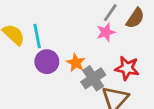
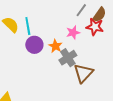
pink star: (106, 32) -> (73, 32), moved
red star: (127, 68) -> (95, 27), moved

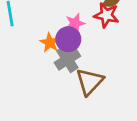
purple circle: (34, 45) -> (68, 39), moved

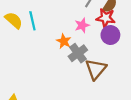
purple circle: (68, 39) -> (110, 35), moved

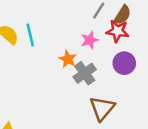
purple circle: (110, 35) -> (124, 63), moved
brown triangle: (96, 69) -> (102, 108), moved

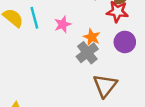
pink star: (90, 40) -> (63, 24), moved
orange star: (68, 59) -> (92, 37), moved

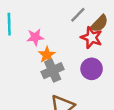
orange star: (92, 37) -> (47, 55), moved

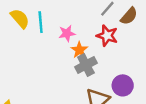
red star: (91, 38) -> (107, 36), moved
purple circle: (92, 69) -> (123, 85), moved

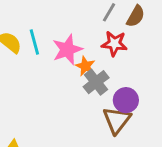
pink star: (67, 33) -> (67, 50), size x1.5
purple circle: (123, 85) -> (126, 100), moved

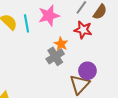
pink star: (67, 50) -> (49, 16), moved
gray cross: (96, 82) -> (55, 56), moved

